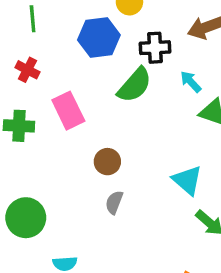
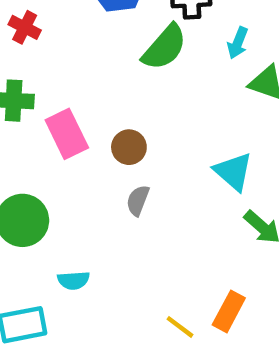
cyan arrow: (191, 82) -> (238, 43), turned -115
pink rectangle: (68, 111) -> (67, 134), moved

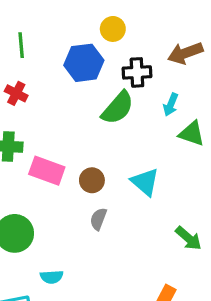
pink rectangle: (67, 134) -> (47, 171), turned -44
cyan triangle: (233, 172) -> (145, 182), moved

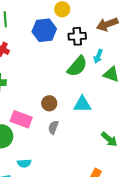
green semicircle: (118, 108) -> (77, 66), moved
pink rectangle: (47, 171) -> (21, 119), moved
cyan triangle: (145, 182) -> (82, 104), turned -42

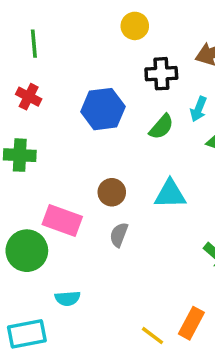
blue hexagon: (44, 30) -> (103, 109), moved
green semicircle: (77, 66) -> (161, 127), size x0.7

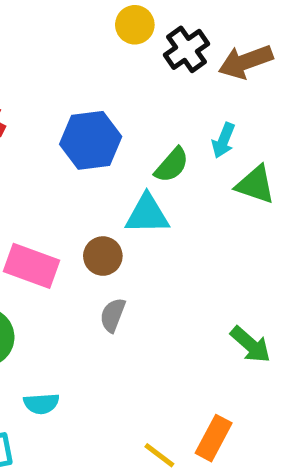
black cross: (161, 74) -> (187, 49), moved, turned -32
cyan triangle: (170, 194) -> (147, 214), moved
pink rectangle: (62, 221) -> (32, 266), moved

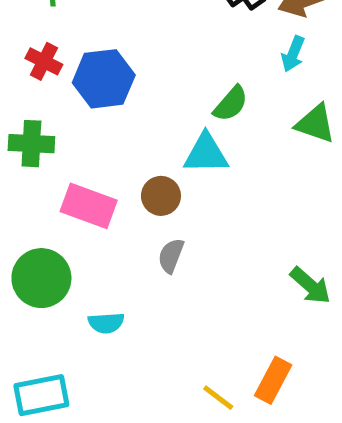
blue hexagon: (91, 140) -> (104, 79), moved
cyan arrow: (223, 140) -> (293, 54), moved
cyan semicircle: (41, 404) -> (106, 323), moved

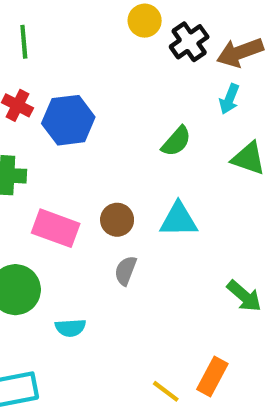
cyan triangle: (206, 154) -> (178, 220), moved

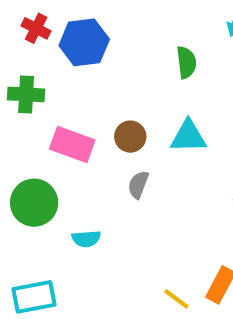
green semicircle: (176, 141) -> (186, 62), turned -48

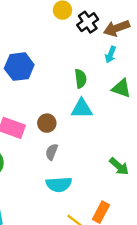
cyan triangle: (188, 137) -> (82, 109), moved
cyan semicircle: (86, 239) -> (59, 184), moved, size x1.5

